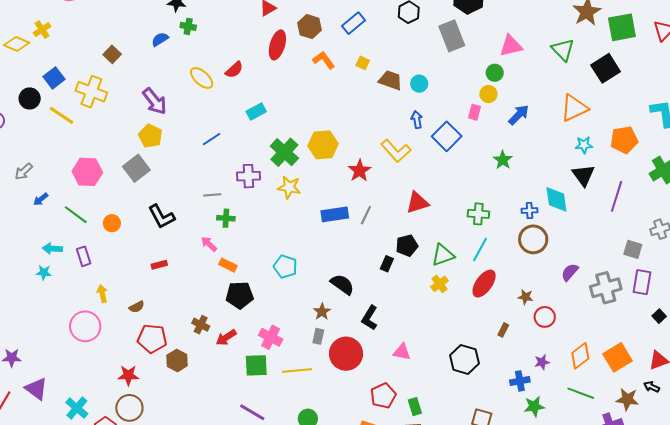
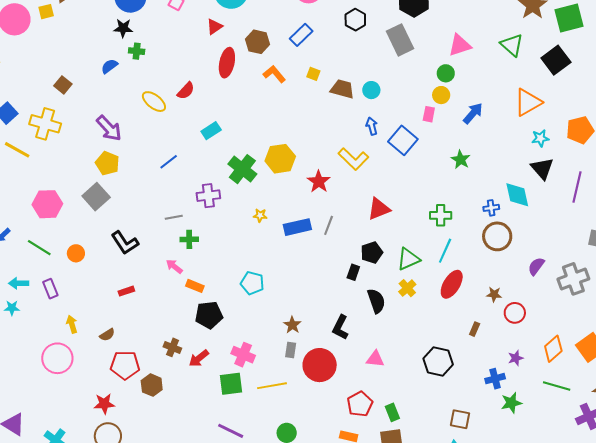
yellow star: (289, 187) -> (260, 215), moved, size x0.6
black semicircle: (342, 284) -> (376, 301), moved, turned 40

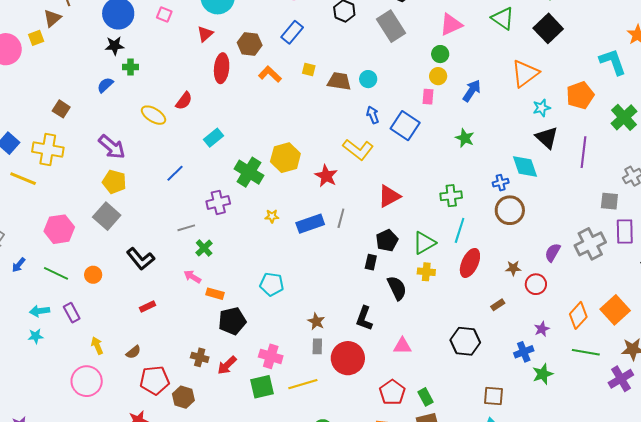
green cross: (189, 239) -> (204, 248), turned -36
purple semicircle: (536, 266) -> (553, 252), moved
yellow cross: (407, 288) -> (426, 272), turned -36
brown rectangle: (475, 329) -> (498, 305), turned 40

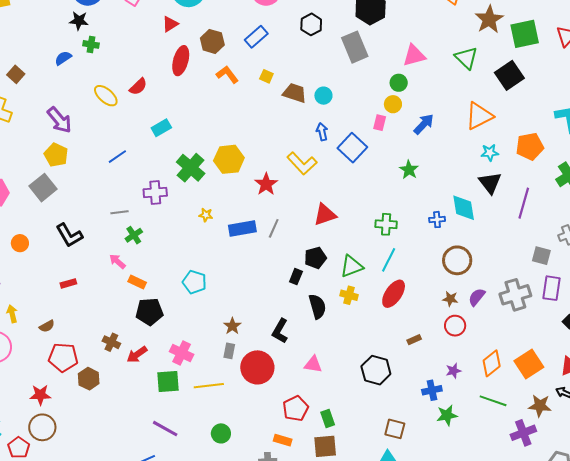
brown circle: (510, 210) -> (457, 260), moved
brown star: (513, 268) -> (450, 299), moved

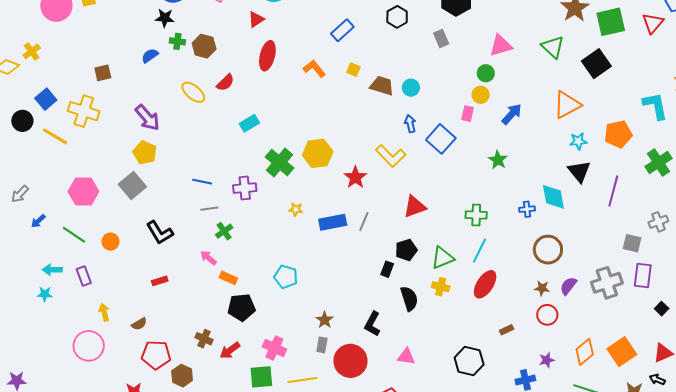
brown hexagon: (212, 41) -> (204, 46), moved
gray rectangle: (355, 47) -> (441, 38), size x0.6
brown square: (16, 74) -> (103, 73), turned 36
blue line: (117, 157) -> (202, 182), moved, turned 48

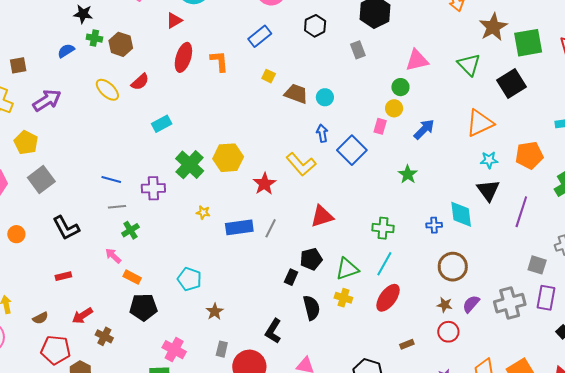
orange L-shape: (314, 69) -> (219, 61), moved, turned 30
purple arrow: (147, 118) -> (47, 100), moved, turned -84
yellow pentagon: (145, 153) -> (26, 143), moved
brown star: (325, 320) -> (215, 312), moved
red arrow: (230, 350) -> (82, 316), moved

